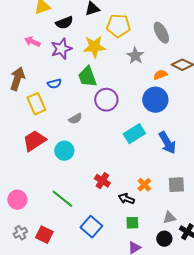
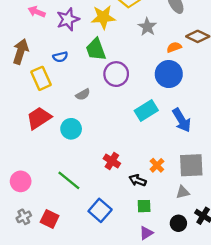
gray square: (176, 185) -> (191, 165), size x1.4
gray triangle: (169, 218) -> (183, 192), moved

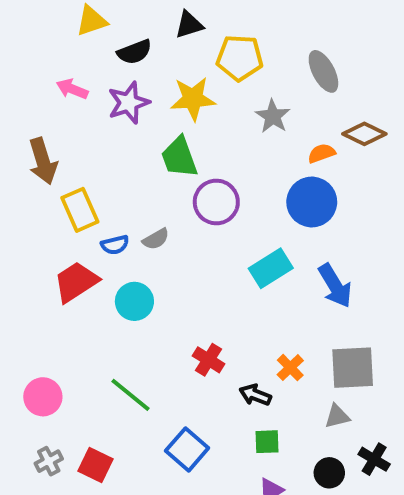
brown arrow: (21, 51) -> (43, 161), turned 145
blue semicircle: (60, 57) -> (115, 245), moved

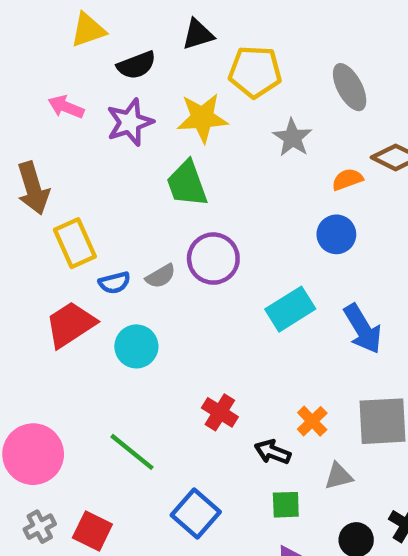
purple circle: (216, 202) -> (213, 259), moved
blue circle: (312, 202) -> (336, 234), size x0.7
pink circle: (43, 397) -> (33, 454), size x1.4
gray triangle: (337, 416) -> (339, 476), moved

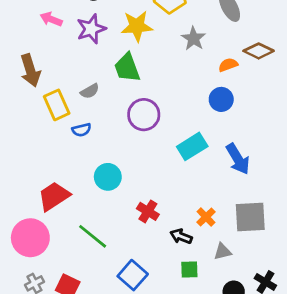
gray semicircle: (161, 276) -> (90, 91), moved
red trapezoid: (70, 324) -> (54, 196), moved
cyan circle: (136, 346) -> (108, 177), moved

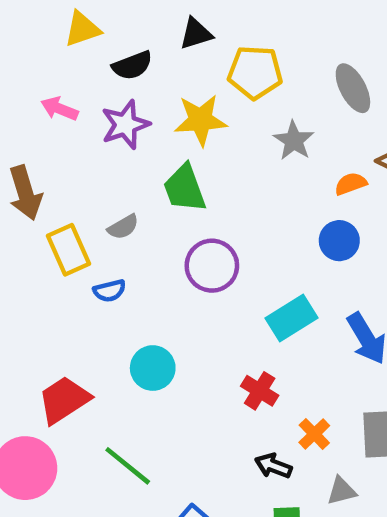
red cross: (148, 211) -> (260, 391), moved

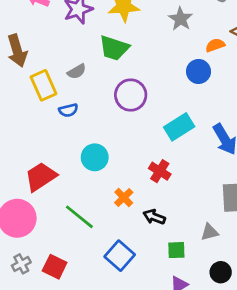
green trapezoid: (185, 188) -> (114, 48), turned -52
blue circle: (339, 241) -> (198, 71), moved
orange cross: (314, 434) -> (124, 197), moved
black arrow: (273, 466) -> (154, 217), moved

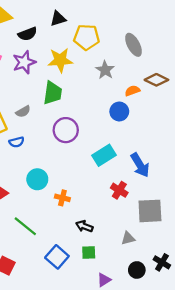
green trapezoid: (114, 48) -> (53, 93), turned -100
red cross: (160, 171) -> (119, 190), moved
orange cross: (124, 197) -> (62, 198), moved, turned -32
green square: (176, 250) -> (89, 253), moved

